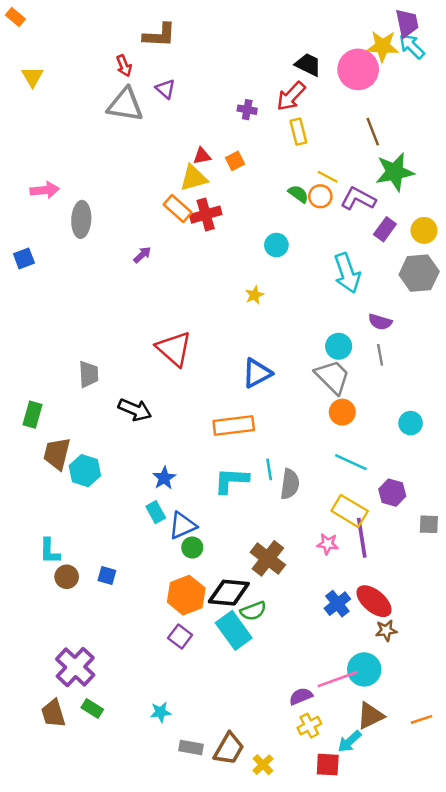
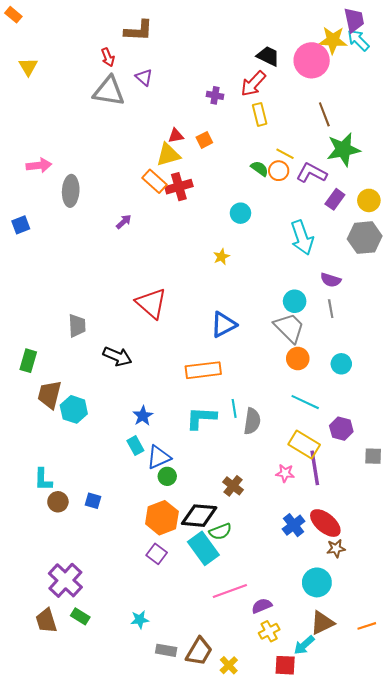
cyan circle: (411, 423) -> (341, 364), moved
brown cross: (268, 558) -> (233, 486), size x0.7
pink line: (337, 679) -> (230, 591), moved

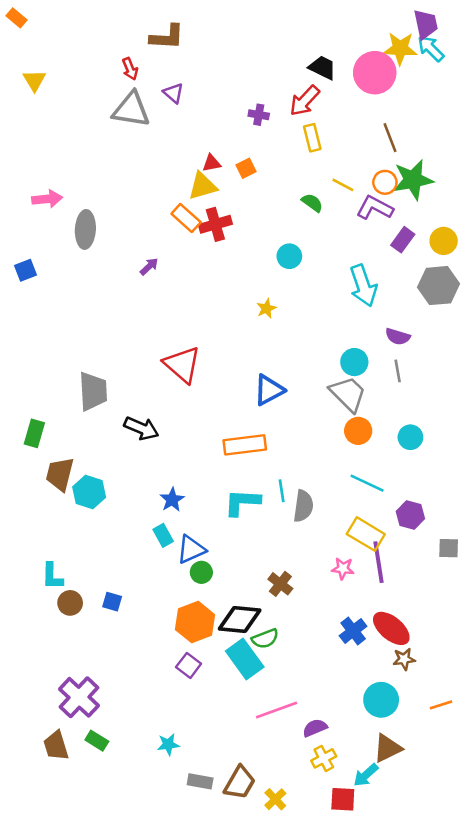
orange circle: (279, 171) -> (385, 182), moved
gray trapezoid: (77, 326) -> (93, 391), size x1.4
orange line: (367, 626) -> (441, 705), moved

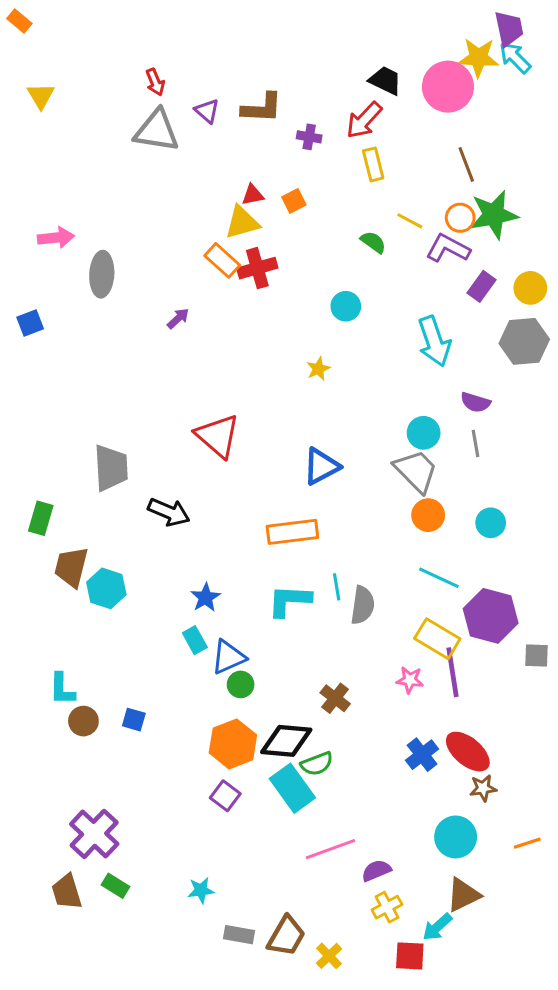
brown L-shape: (167, 37) -> (262, 108), moved
purple hexagon: (410, 515) -> (491, 616), size x1.6

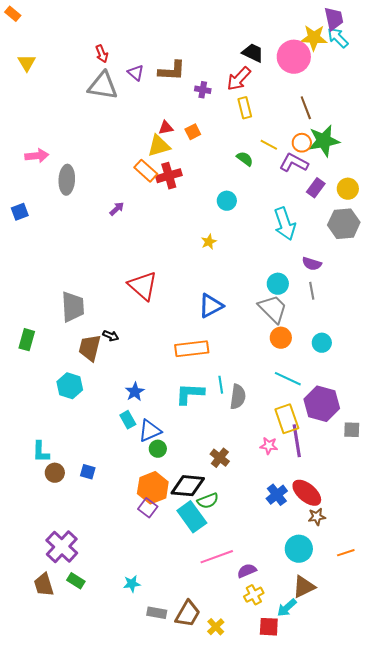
black arrow: (169, 512) -> (111, 336), size x0.6
brown trapezoid: (71, 567) -> (90, 348), moved
yellow rectangle: (437, 639) -> (287, 419), turned 40
purple square: (225, 796) -> (148, 508), moved

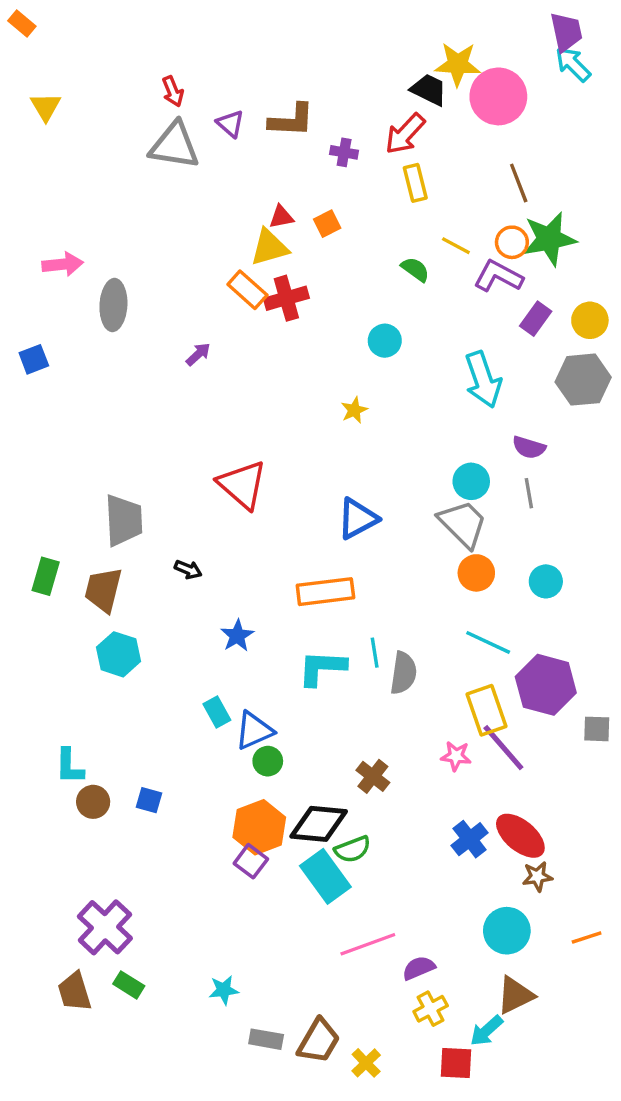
yellow star: (314, 38) -> (458, 64), moved
brown trapezoid: (90, 348) -> (103, 590), moved
blue star: (135, 392) -> (237, 636), moved
purple line: (297, 441) -> (503, 748), turned -32

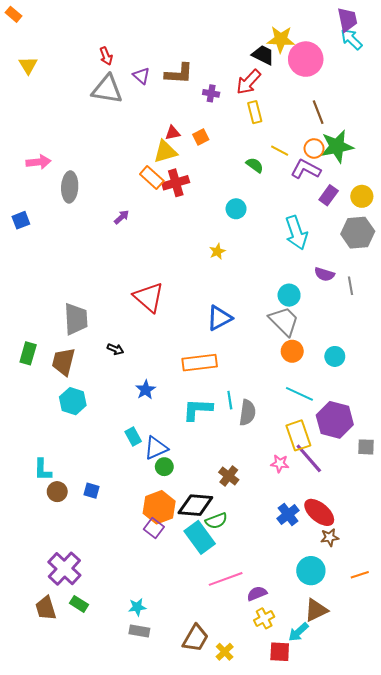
gray line: (529, 493) -> (350, 286), moved
gray rectangle: (266, 1039) -> (139, 631), moved

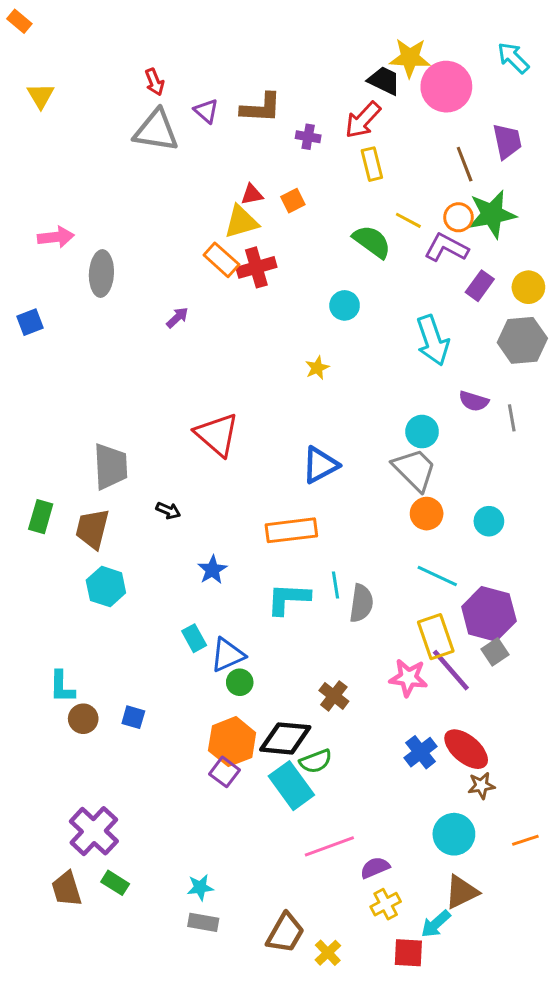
purple trapezoid: (347, 20) -> (507, 141), moved
green semicircle: (255, 165) -> (372, 242), size x1.5
gray square: (366, 447) -> (495, 652), moved, turned -36
pink star: (280, 464) -> (408, 678), size x1.4

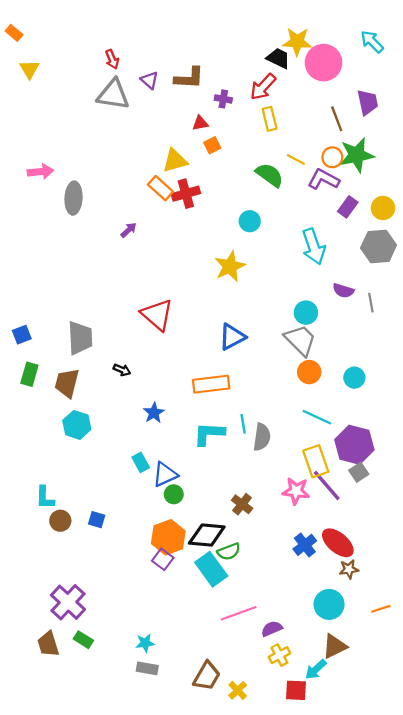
orange rectangle: (19, 21) -> (14, 33), moved
red triangle: (252, 194) -> (200, 123), moved
blue square: (30, 322) -> (22, 335), moved
yellow star: (317, 368) -> (230, 266), size x1.8

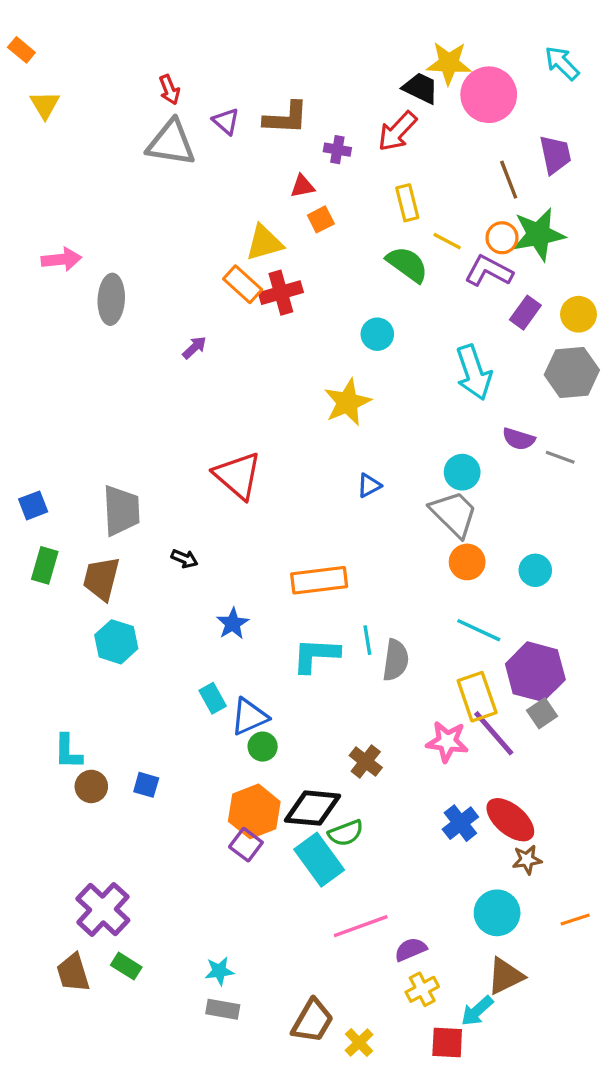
yellow rectangle: (270, 119) -> (407, 203), moved
gray line: (371, 303) -> (560, 457), turned -60
blue triangle: (232, 337) -> (369, 485), moved, size x0.6

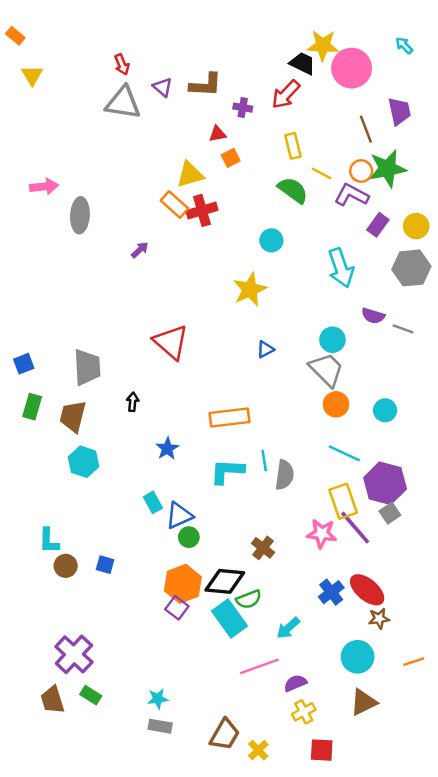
cyan arrow: (562, 63) -> (404, 45), size x0.7
black arrow: (184, 559) -> (133, 402), turned -108
cyan arrow: (477, 1011) -> (288, 628), moved

